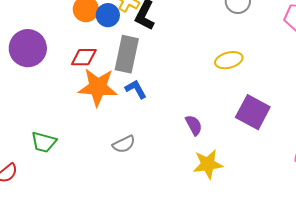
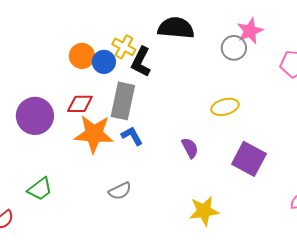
purple circle: (28, 48) -> (35, 116), moved
purple semicircle: (194, 125) -> (190, 148), moved
green trapezoid: (44, 142) -> (40, 189), turned -52

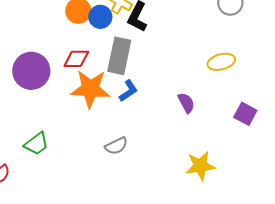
blue L-shape: (132, 136) -> (128, 91), turned 85
purple square: (249, 159) -> (245, 114), size x0.7

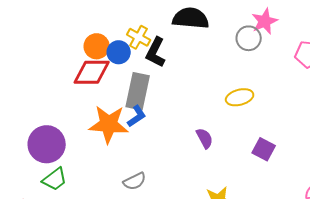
red diamond: (76, 59) -> (92, 72), moved, size x1.4
purple circle: (31, 71) -> (47, 144), moved
blue L-shape: (128, 91) -> (137, 116), moved

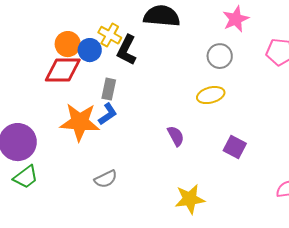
gray circle: (249, 38) -> (220, 56), moved
gray rectangle: (138, 91) -> (109, 89), size x0.6

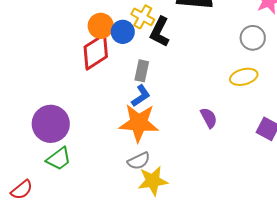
red diamond: (63, 70) -> (96, 52), turned -33
orange star: (80, 122) -> (139, 123), moved
yellow star: (190, 199) -> (153, 181), moved

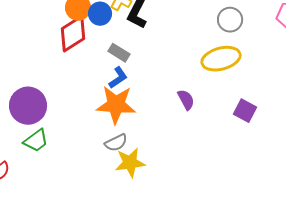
gray rectangle: (142, 71) -> (119, 53), turned -70
yellow ellipse: (244, 77) -> (221, 59), size x1.4

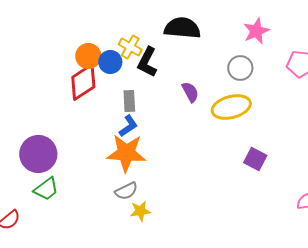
gray rectangle: (119, 53) -> (129, 101), turned 55
purple semicircle: (186, 100) -> (190, 92), moved
yellow star: (130, 163) -> (140, 211), size x0.7

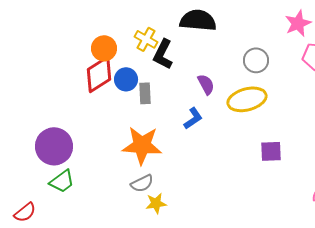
pink star: (256, 31) -> (298, 23), moved
blue circle: (110, 62) -> (126, 79), moved
blue L-shape: (128, 126) -> (193, 118), moved
purple square: (255, 159) -> (271, 151), turned -30

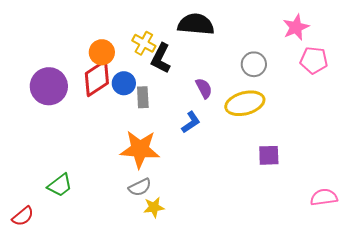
purple circle: (54, 146) -> (49, 86), moved

